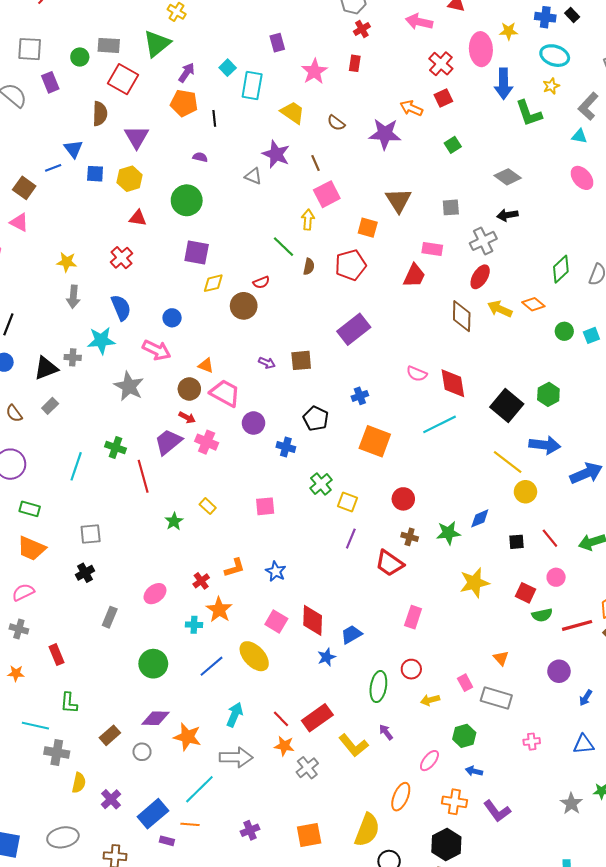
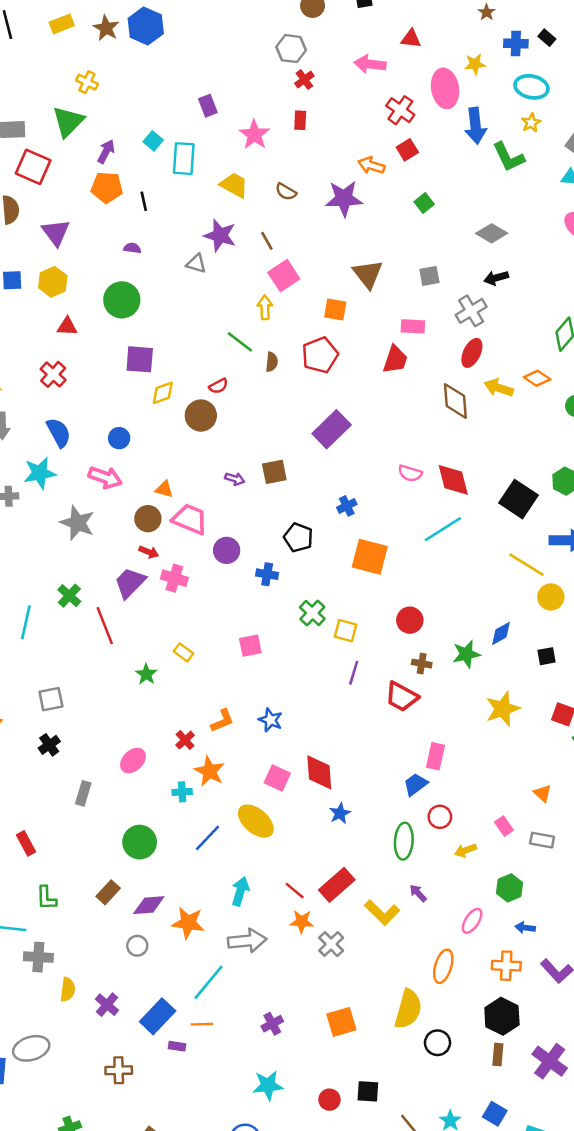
green cross: (115, 448) -> (69, 596), turned 30
blue trapezoid: (351, 634) -> (416, 784), moved
gray rectangle: (496, 698) -> (542, 840), size x0.7
brown rectangle: (110, 735) -> (108, 892), moved
gray ellipse: (63, 837) -> (31, 1048), moved

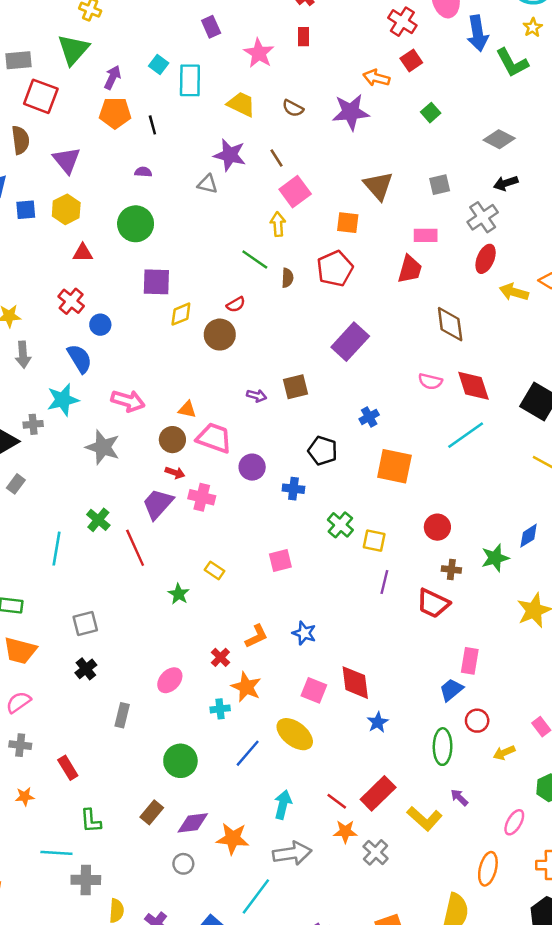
brown diamond: (455, 401) -> (450, 324), moved
blue circle: (119, 438) -> (100, 325), moved

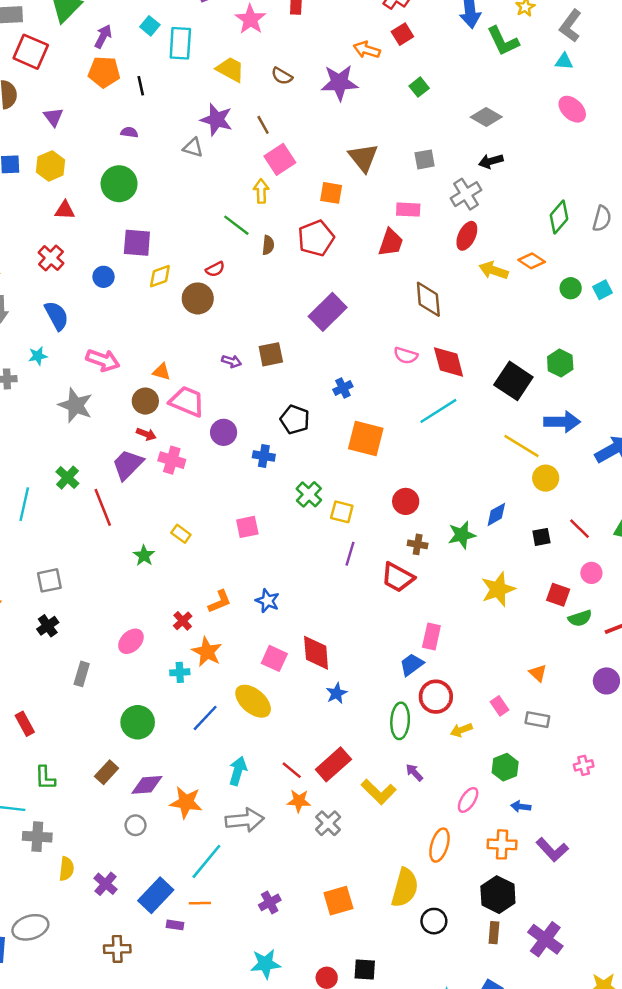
purple triangle: (67, 160) -> (53, 117), size x0.7
blue circle: (100, 325) -> (104, 277), moved
cyan star: (63, 400) -> (38, 356), size x0.6
red circle: (477, 721) -> (436, 697), size x1.4

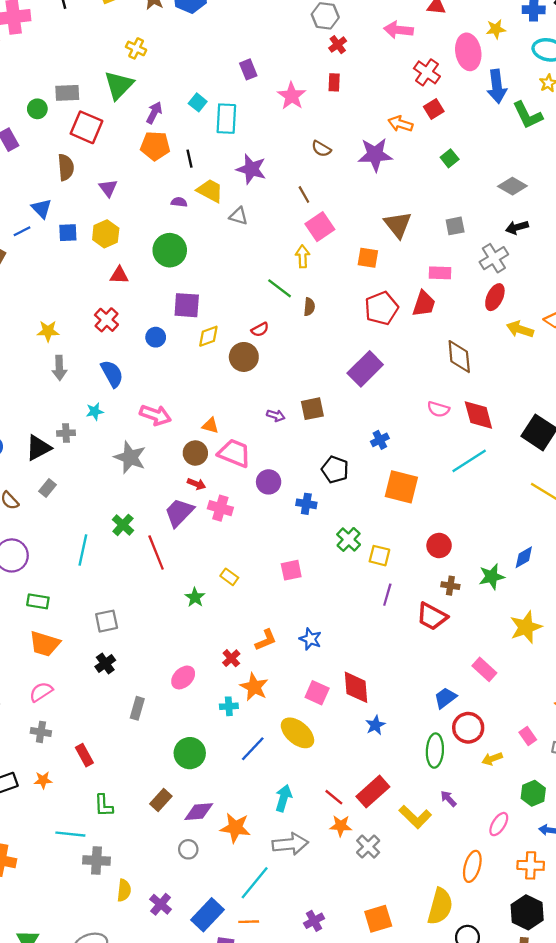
yellow trapezoid: (230, 69) -> (210, 191), moved
purple star: (216, 120) -> (251, 169), moved
red pentagon: (316, 238) -> (381, 308), moved
pink rectangle: (431, 637) -> (484, 669), moved, turned -60

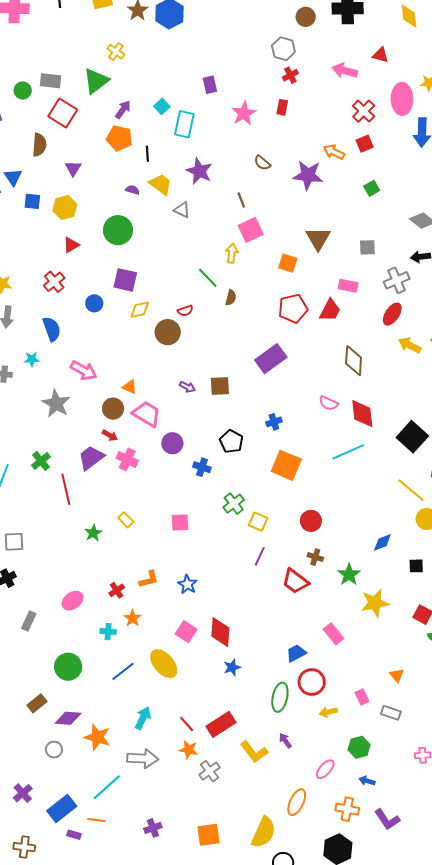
red triangle: (119, 275) -> (71, 245), turned -42
green star: (492, 577) -> (349, 575), moved, turned -30
orange star: (254, 687) -> (132, 618), size x0.7

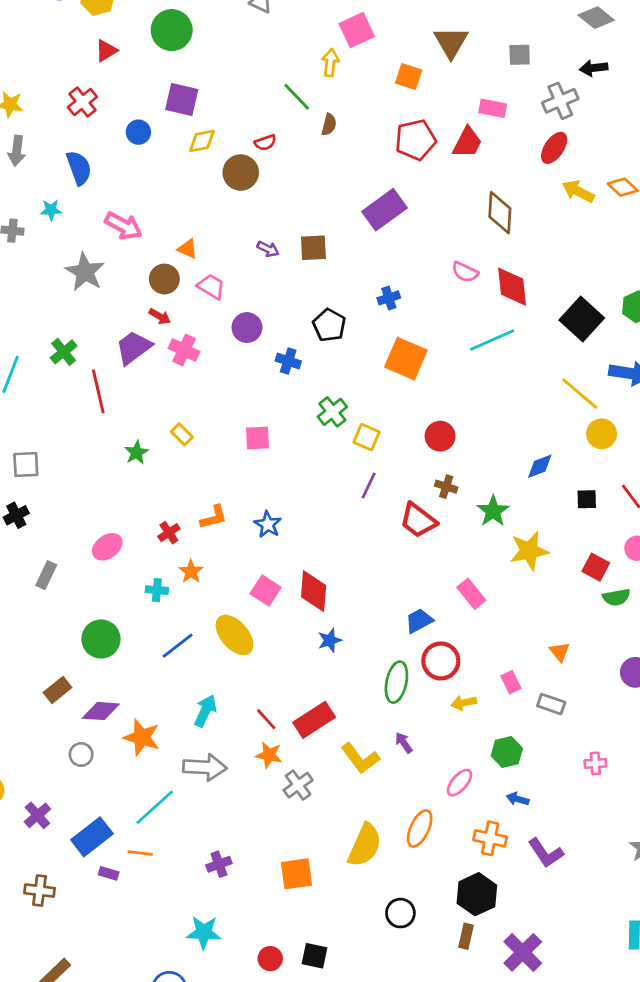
pink trapezoid: (147, 414) -> (211, 286), size x0.7
yellow semicircle: (264, 832) -> (365, 845), moved

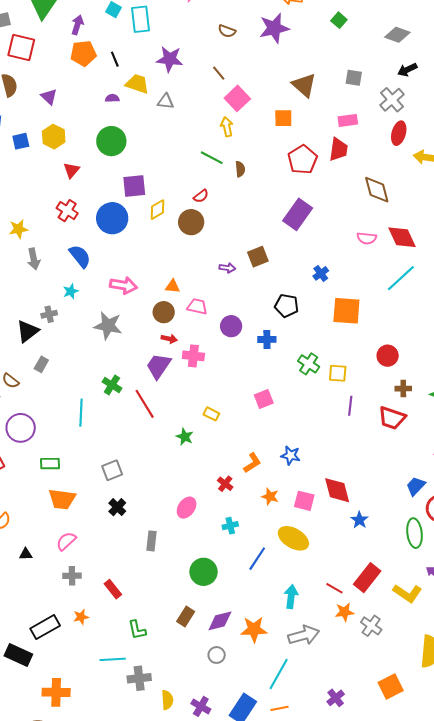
gray square: (520, 55) -> (354, 78), turned 30
blue circle: (138, 132) -> (112, 218), size x1.8
orange star: (191, 571) -> (270, 496), moved

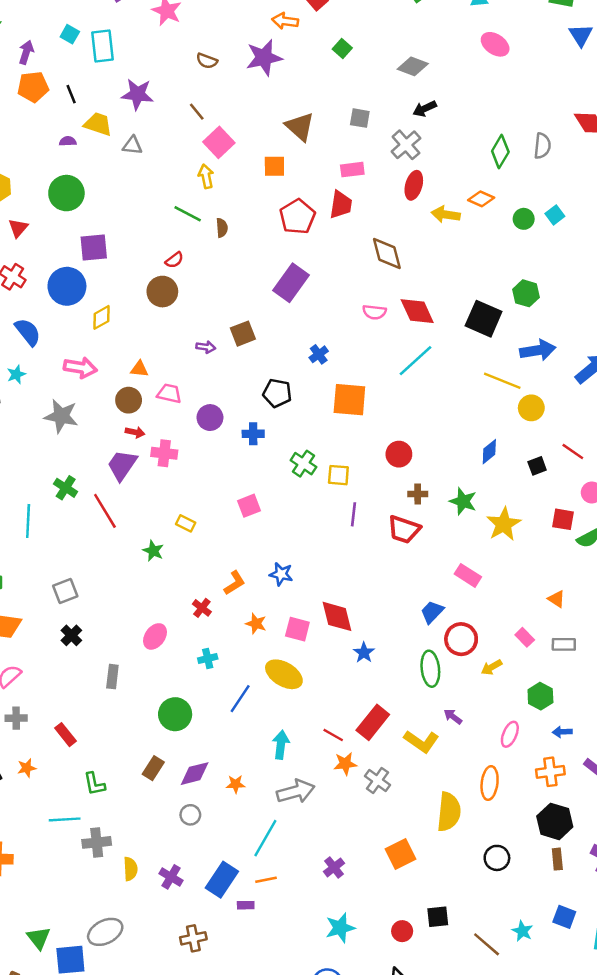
yellow diamond: (157, 210) -> (102, 317), moved
orange star: (254, 629) -> (236, 784), size x0.6

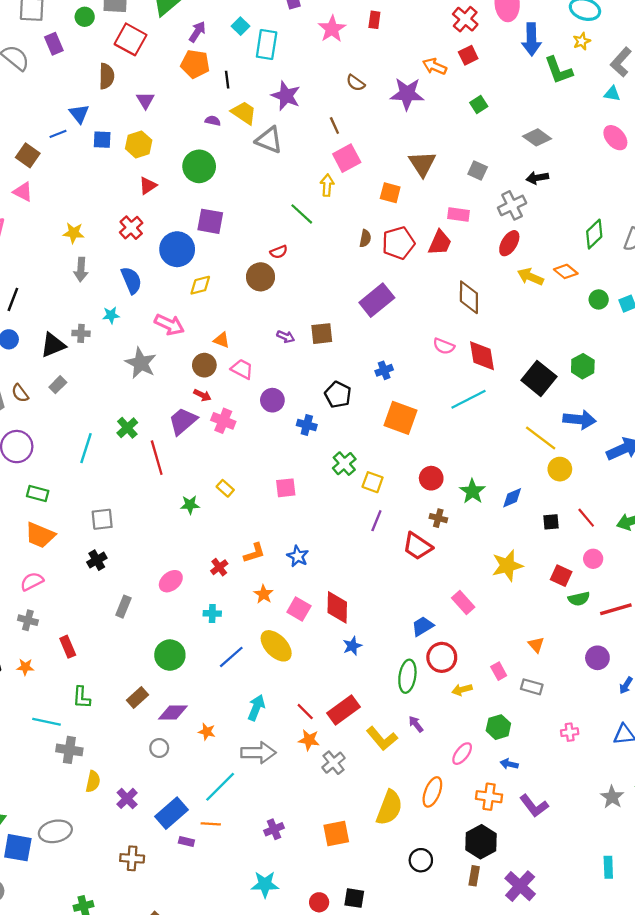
gray triangle: (132, 145) -> (269, 140), size x1.5
brown semicircle: (222, 228) -> (365, 238), moved
green star: (463, 501) -> (472, 491), moved
green star: (153, 551) -> (190, 505), turned 30

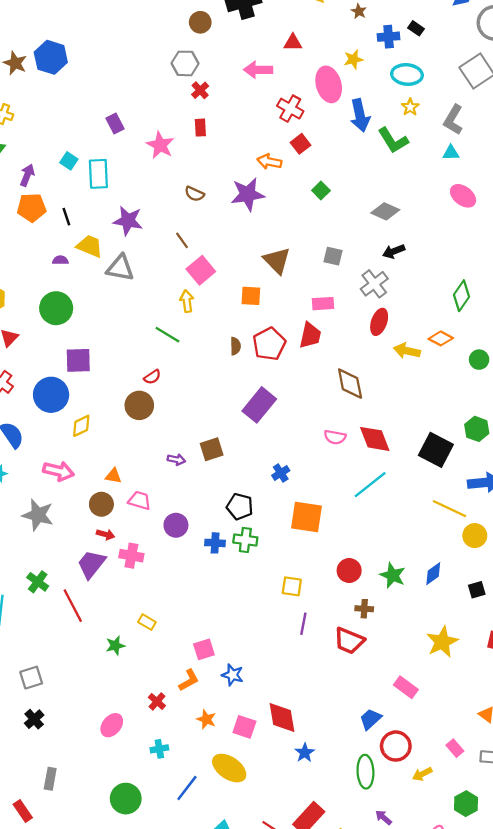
green cross: (344, 464) -> (245, 540), moved, turned -30
pink square: (286, 488) -> (204, 649), moved
gray rectangle: (123, 607) -> (50, 779), moved

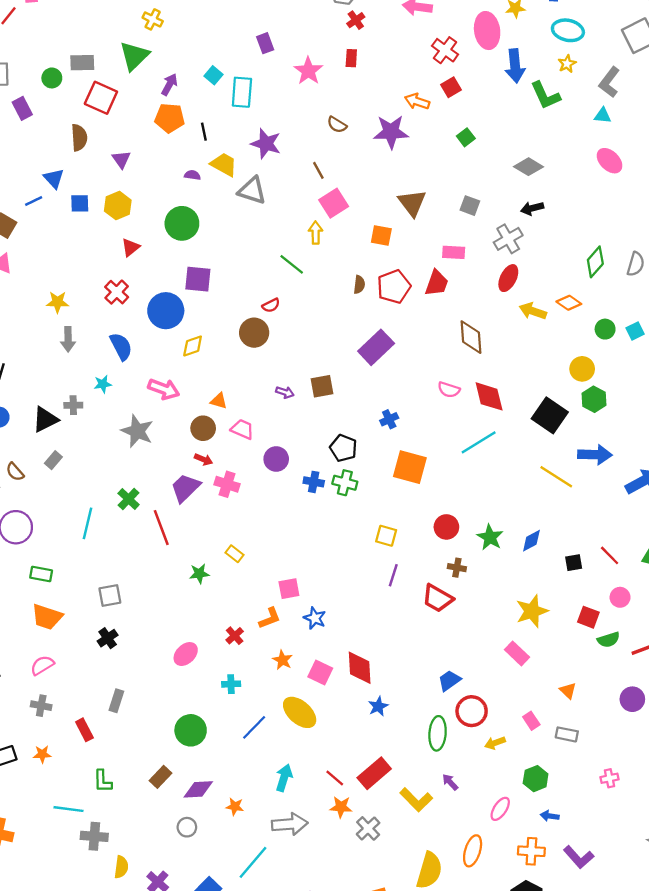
yellow circle: (475, 536) -> (582, 369), moved
pink rectangle: (406, 687) -> (517, 653), moved

